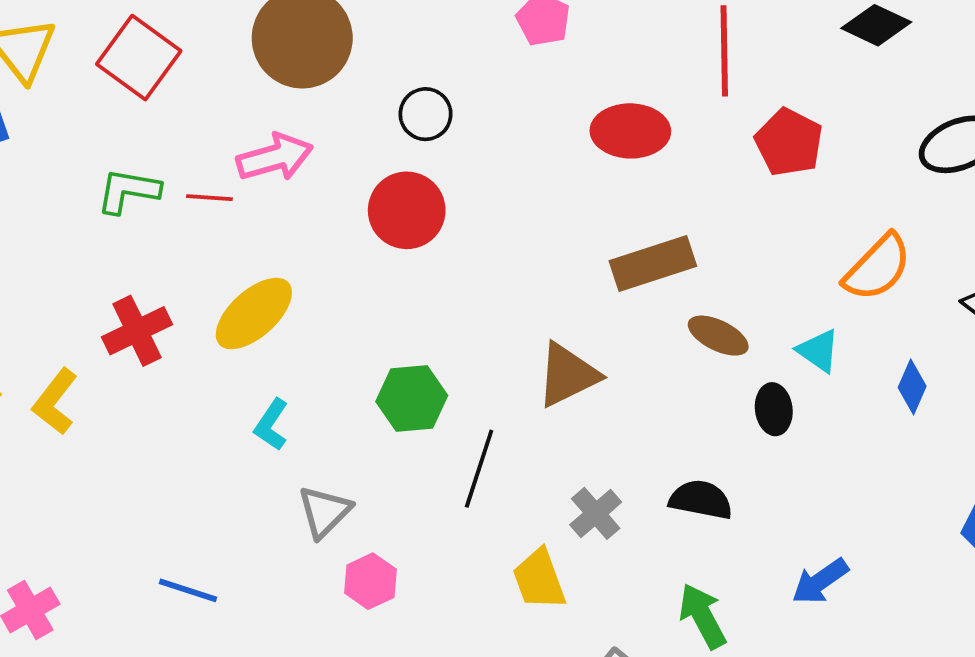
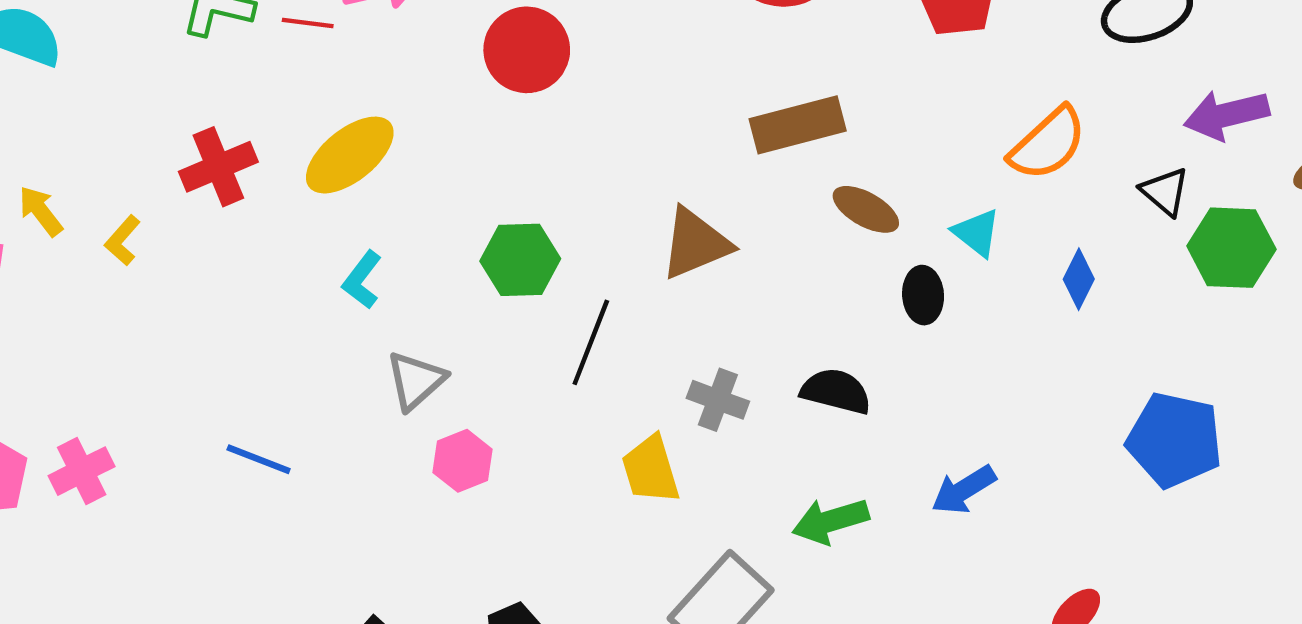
yellow L-shape: (55, 402) -> (123, 240), size x0.7
gray cross: (596, 513) -> (718, 400), turned -32
green arrow: (703, 616) -> (830, 521), turned -82

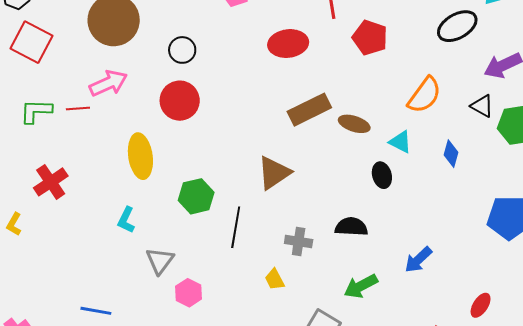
yellow ellipse: (350, 155) -> (140, 156), moved, turned -48
brown ellipse: (866, 209) -> (354, 124), moved
yellow trapezoid: (651, 470) -> (275, 279), size x0.7

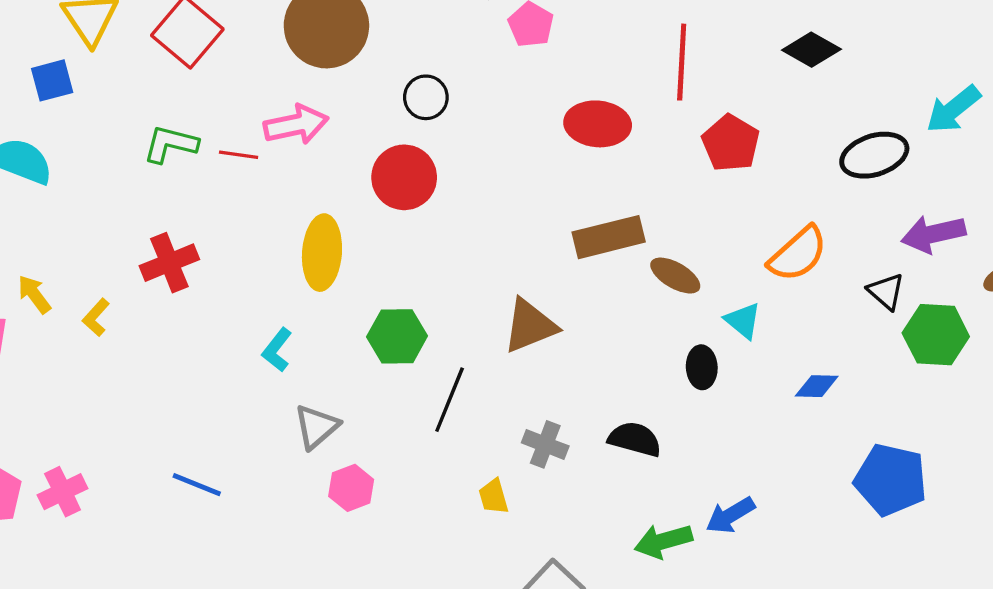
blue diamond: (451, 154) -> (817, 386), moved, turned 64
green arrow: (361, 286) -> (663, 541), moved

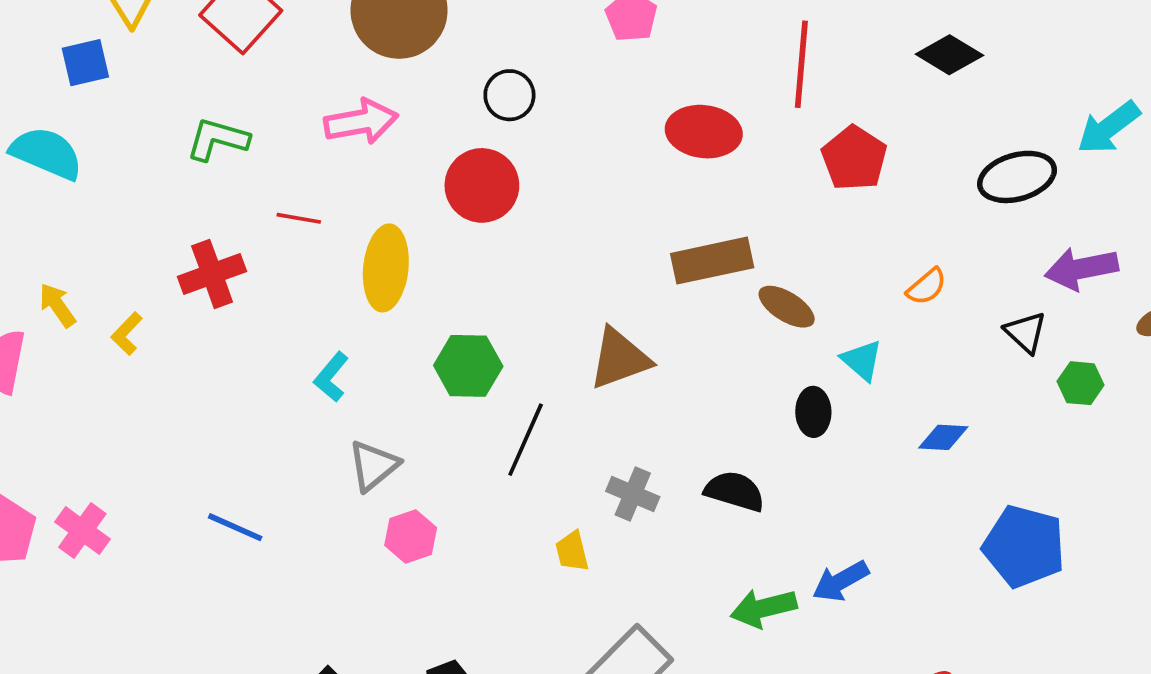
red line: (239, 155) -> (299, 218), moved
orange semicircle: (798, 254) -> (927, 287), size x0.6
green hexagon: (936, 335) -> (1081, 383), size x0.6
pink cross: (63, 492) -> (82, 530), turned -30

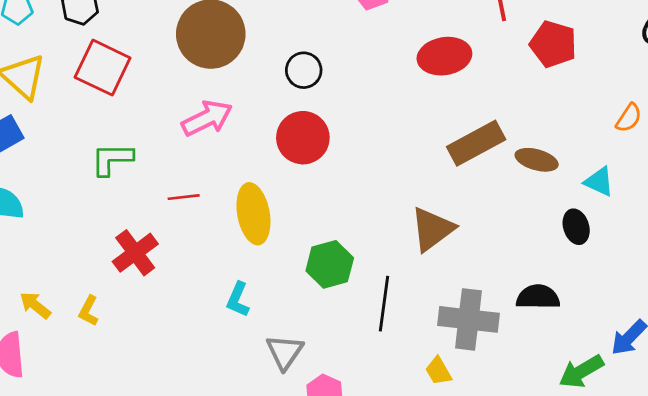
gray cross: (633, 494) -> (469, 319), size x1.6

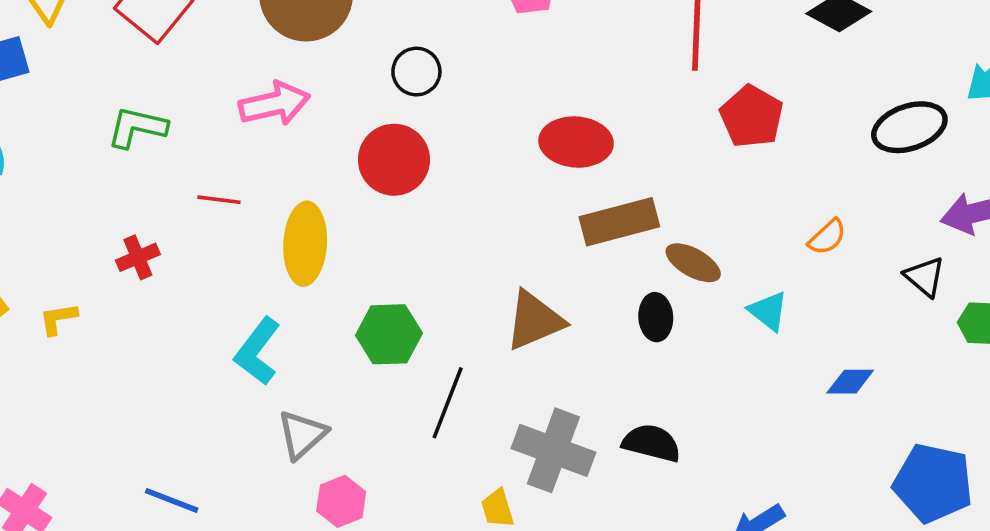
red ellipse: (444, 56) -> (576, 142), moved
black ellipse: (576, 227) -> (656, 317), moved
red cross: (135, 253) -> (138, 257), size x0.7
cyan L-shape: (238, 300) -> (257, 351), size x1.4
yellow L-shape: (89, 311) -> (58, 319), turned 40

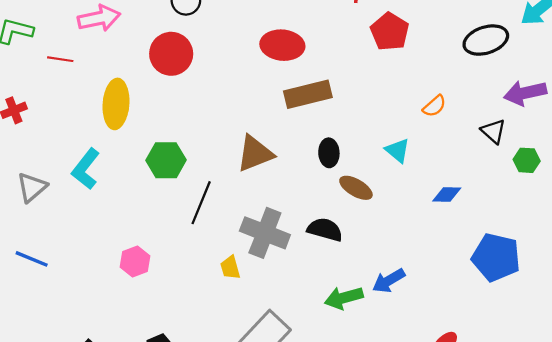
red line: (219, 200) -> (60, 59), moved
brown ellipse: (693, 263) -> (356, 188), moved
gray triangle: (302, 435) -> (32, 187), moved

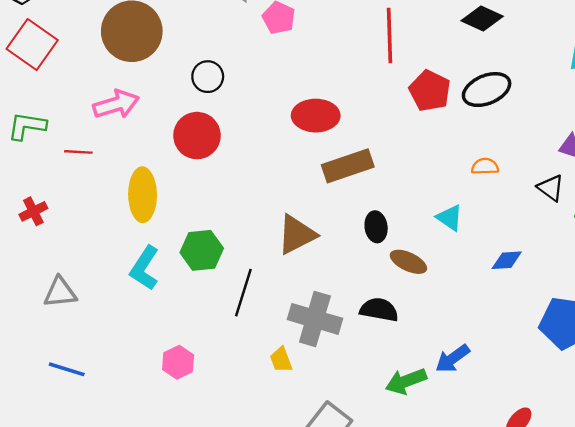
black ellipse: (486, 40) -> (487, 90), moved
orange semicircle: (434, 106) -> (485, 166), turned -135
cyan L-shape: (86, 169) -> (145, 268), moved
gray triangle: (32, 187) -> (60, 292), turned 40

